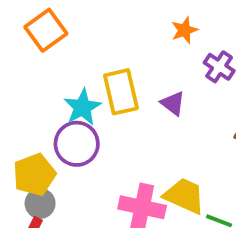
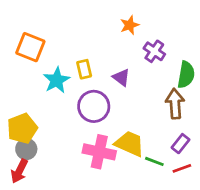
orange square: (46, 30) -> (30, 47), moved, turned -32
yellow rectangle: (121, 92) -> (84, 69), size x0.6
purple circle: (77, 144) -> (94, 106), moved

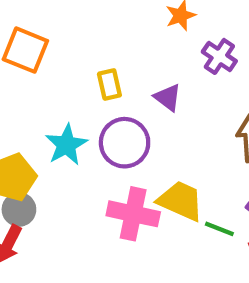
cyan star: (57, 80) -> (66, 145), moved

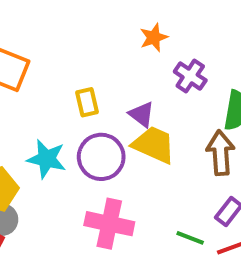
cyan star: (66, 145) -> (47, 159), turned -30
yellow trapezoid: (181, 201) -> (154, 145), moved

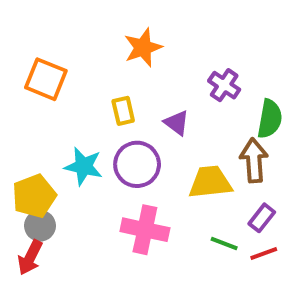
orange star: (154, 38) -> (143, 48), moved, size x1.4
yellow trapezoid: (154, 145) -> (210, 182), moved, turned -30

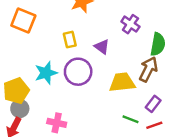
brown arrow: (254, 160) -> (148, 69), turned 30
cyan star: (84, 166) -> (46, 73), turned -30
pink cross: (145, 230) -> (57, 123), moved, size x0.7

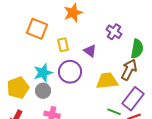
orange square: (23, 20) -> (37, 29), moved
purple rectangle: (153, 104) -> (133, 99), size x1.6
gray circle: (20, 109) -> (43, 91), moved

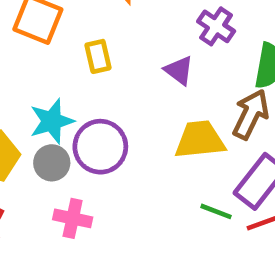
purple triangle: (90, 51) -> (179, 70), moved
purple circle: (70, 72) -> (100, 147), moved

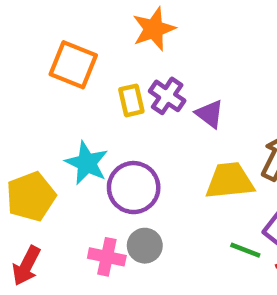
purple cross: (216, 26) -> (167, 96), moved
cyan star: (52, 121) -> (87, 163), turned -30
gray circle: (52, 163) -> (145, 246), moved

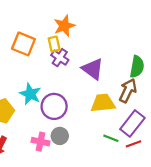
purple cross: (167, 96) -> (60, 58), moved
yellow rectangle: (131, 100) -> (54, 44), moved
purple triangle: (210, 114) -> (93, 69), size x1.5

